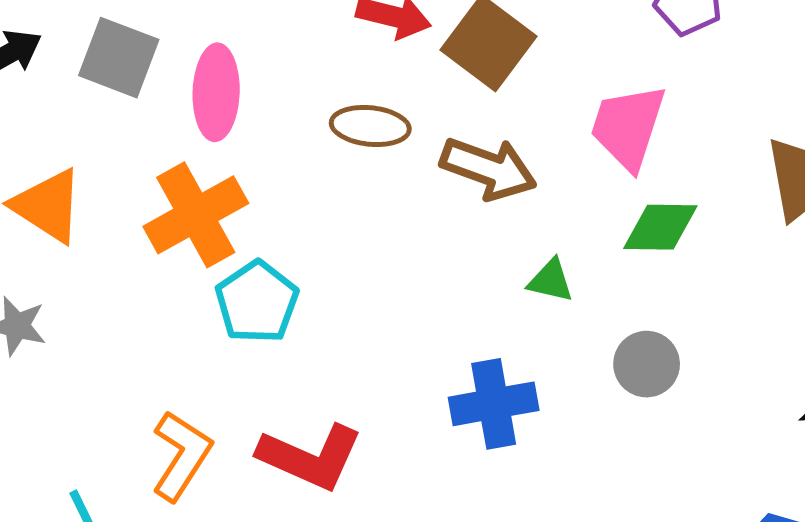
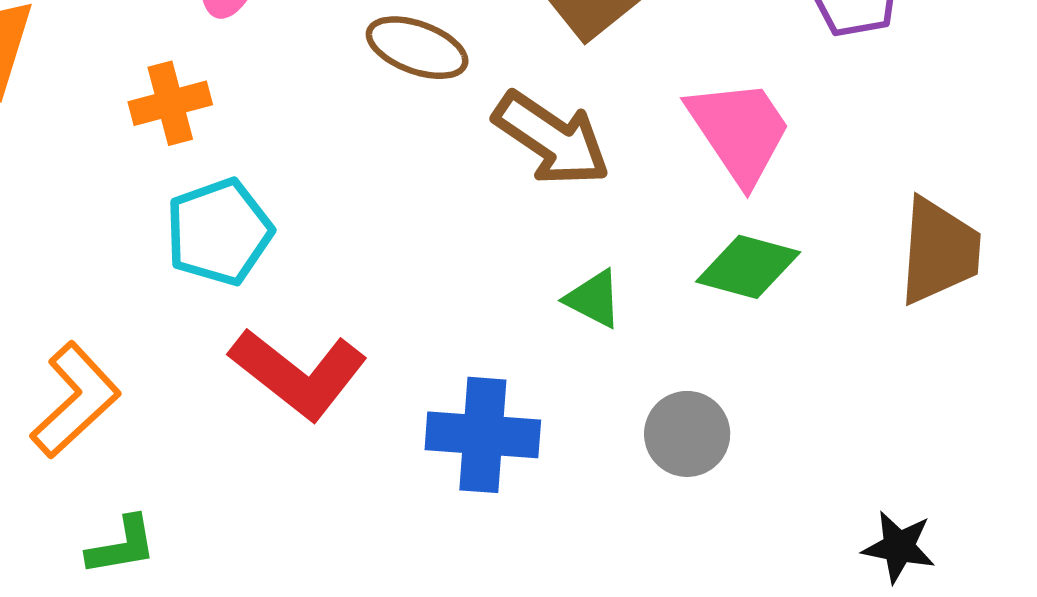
pink trapezoid: (628, 127) -> (739, 131), turned 114
orange cross: (196, 215) -> (170, 103), size x0.6
red L-shape: (310, 457) -> (298, 374), moved

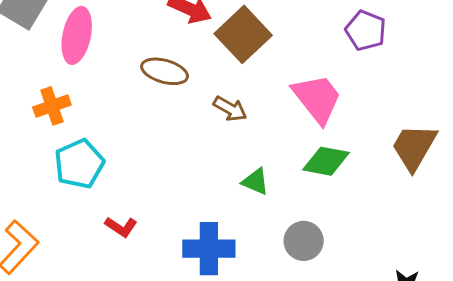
brown arrow: (552, 139) -> (230, 109), size x0.6
brown trapezoid: (939, 251) -> (414, 147), turned -150
red L-shape: (298, 374) -> (121, 227), size x0.5

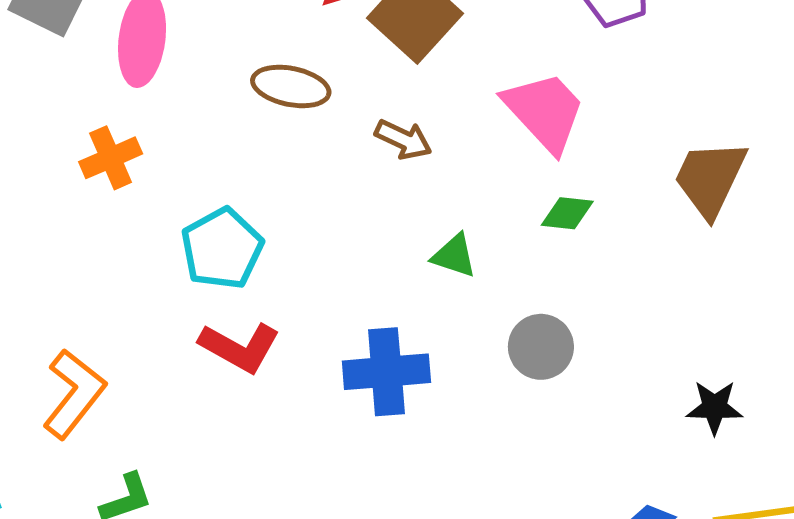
green diamond: (326, 161) -> (567, 213), size x0.7
cyan pentagon: (79, 164) -> (222, 249), moved
red L-shape: (121, 227) -> (240, 347), size x1.5

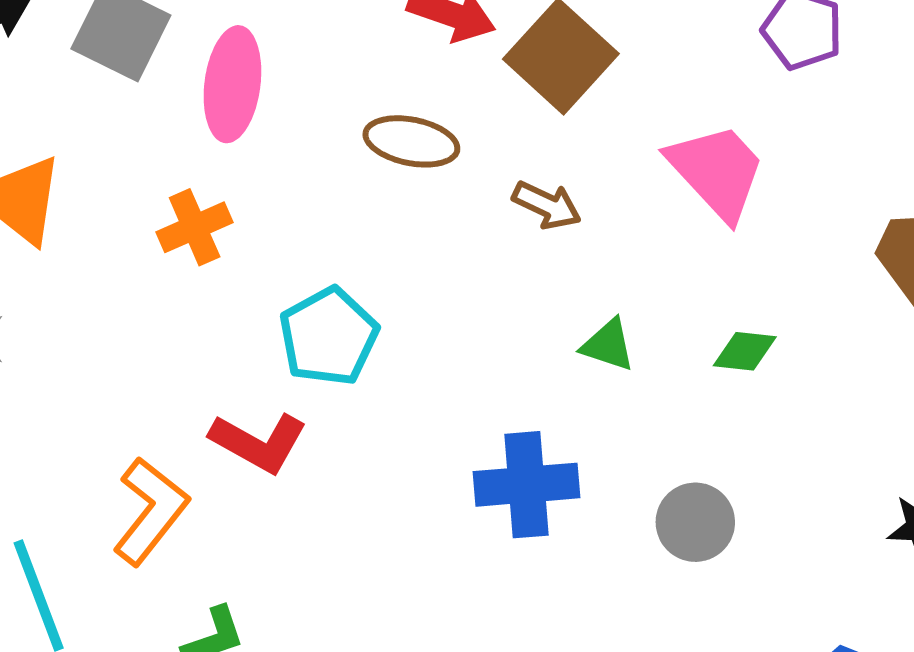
green diamond: (567, 213) -> (745, 351), moved
red L-shape: (240, 347) -> (259, 442), moved
gray circle: (541, 347) -> (695, 522), moved

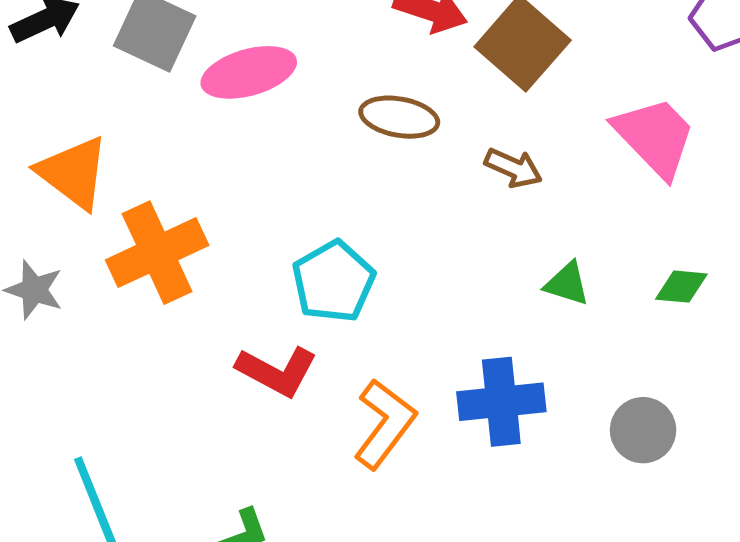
pink ellipse: (232, 84) -> (249, 72), turned 68
orange cross: (195, 227) -> (157, 253), moved, size x1.6
orange L-shape: (151, 511) -> (385, 424), moved

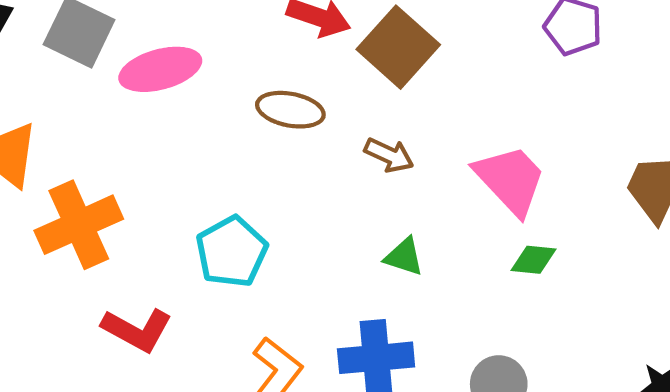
pink trapezoid: (655, 137) -> (510, 180), moved
green triangle: (567, 284) -> (404, 257), moved
red L-shape: (277, 371) -> (137, 330), moved

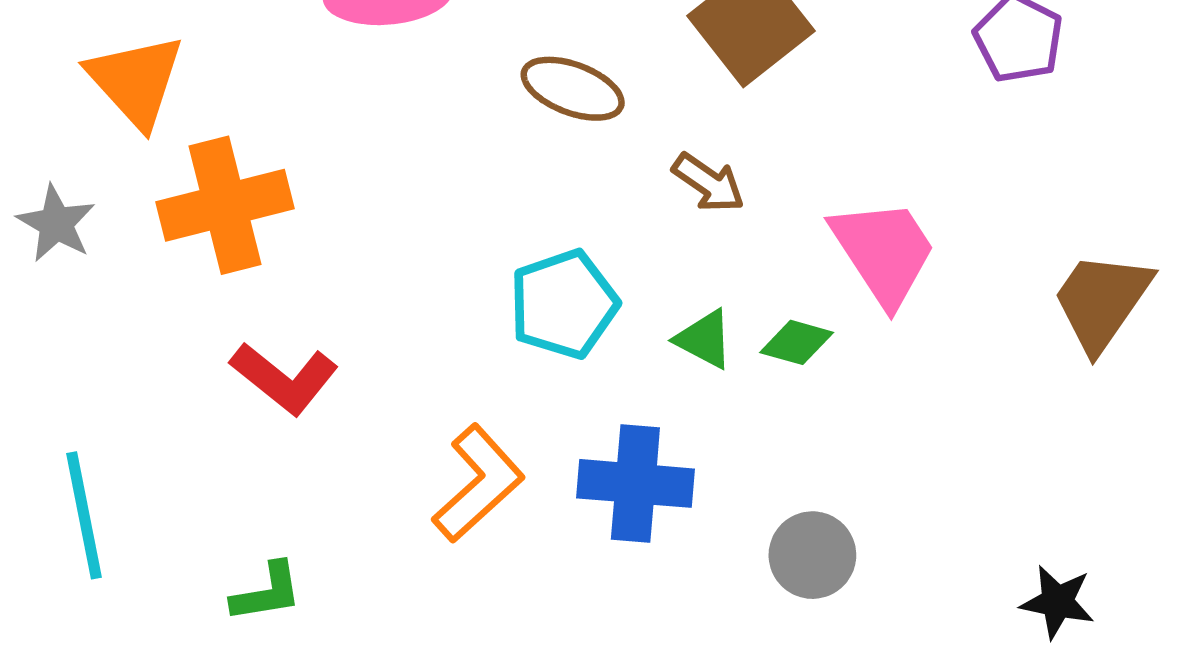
cyan pentagon: (232, 252) -> (564, 304), moved
green diamond: (533, 260) -> (797, 342), moved

